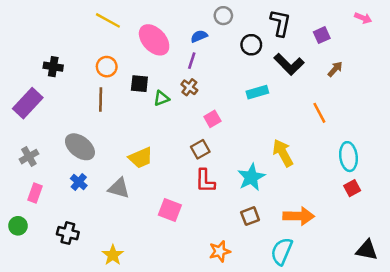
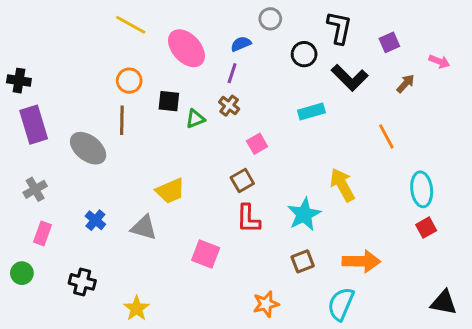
pink arrow: (363, 18) -> (439, 61), moved
black cross: (53, 67) -> (19, 81), moved
purple rectangle: (28, 103) -> (34, 125), turned -60
gray ellipse: (80, 147) -> (88, 148), moved

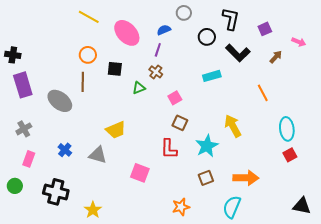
green triangle: (195, 119) -> (139, 88), moved
brown square: (242, 181) -> (180, 123), moved, turned -35
black cross: (82, 282) -> (56, 192), size x1.4

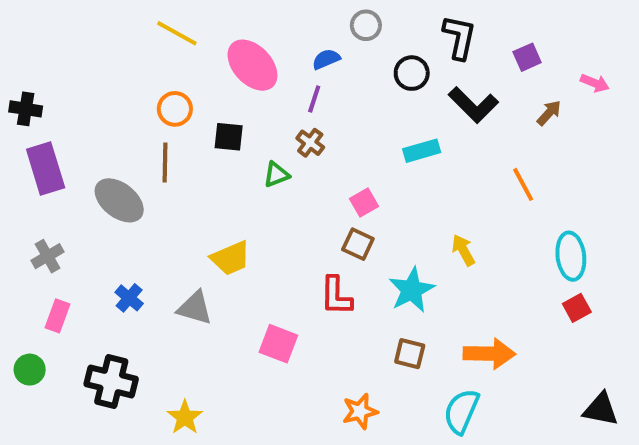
pink square: (175, 98) -> (364, 202), moved
yellow arrow: (233, 126) -> (463, 250), size x0.7
brown square: (206, 178) -> (410, 354), turned 35

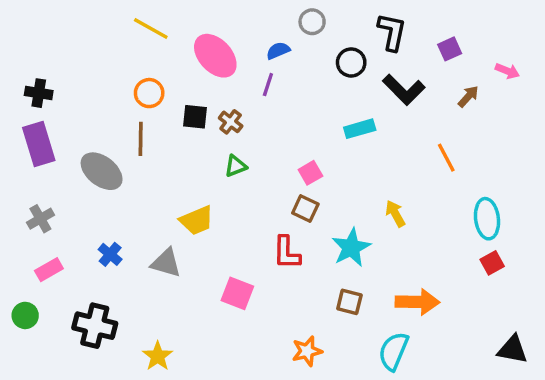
black cross: (26, 109) -> (39, 93), moved
brown cross: (310, 143) -> (231, 122), moved
green triangle: (276, 175) -> (236, 166), moved
pink rectangle: (57, 316) -> (49, 270), turned 40

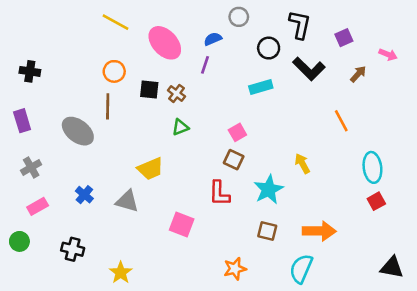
cyan rectangle: (360, 129) -> (261, 87), moved
purple rectangle: (39, 144) -> (22, 121), moved, size x0.7
black cross: (95, 326) -> (73, 249), size x0.7

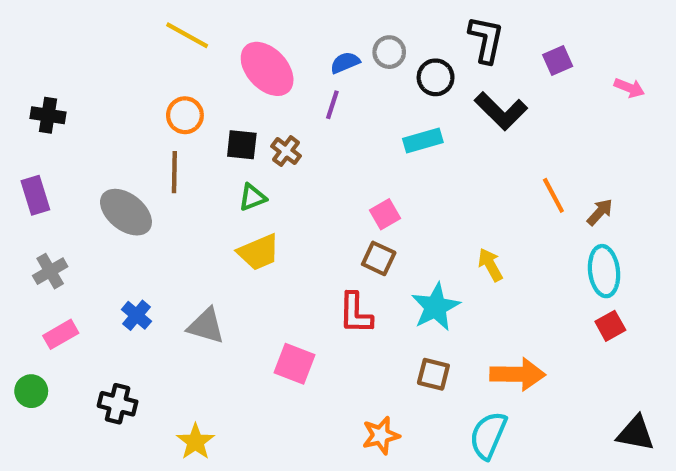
gray circle: (239, 17) -> (389, 52), moved
brown arrow: (358, 74) -> (600, 212), moved
green triangle: (180, 127) -> (252, 197), moved
yellow trapezoid: (151, 169) -> (259, 252), moved

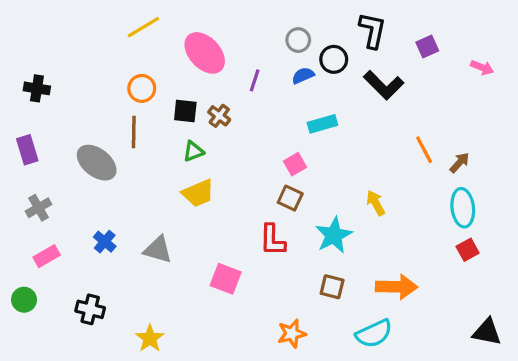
yellow line: (187, 35) -> (143, 27), turned -60
blue semicircle: (345, 63) -> (303, 76), moved
cyan rectangle: (423, 141) -> (322, 124), moved
cyan semicircle: (488, 435) -> (374, 334), turned -138

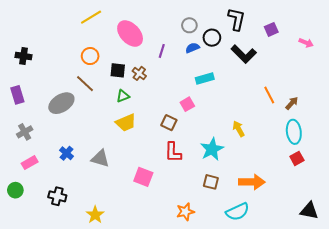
brown line: (134, 132) -> (85, 84), turned -48
gray ellipse: (97, 163) -> (61, 103), turned -70
brown square: (290, 198) -> (169, 123), moved

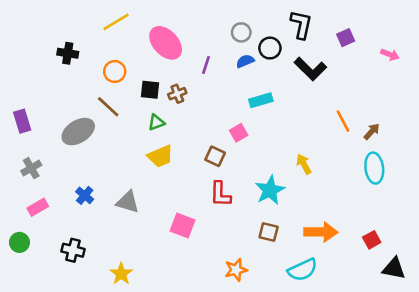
black cross: (24, 56) -> (68, 53), moved
brown cross: (139, 73) -> (177, 94), turned 32
red square: (297, 158) -> (372, 240), moved

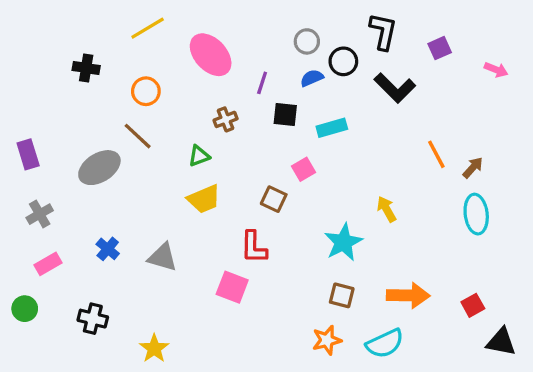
black square: (150, 90) -> (285, 114), moved
red L-shape: (220, 194) -> (254, 247), moved
orange star: (236, 270) -> (327, 340), moved

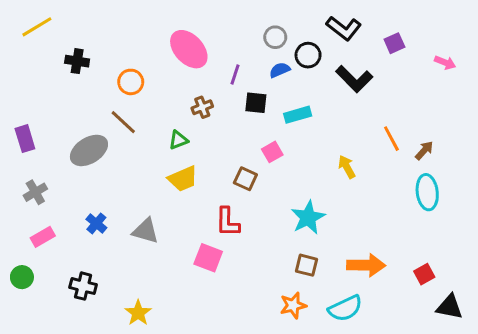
yellow line: (148, 28) -> (37, 27), moved
black L-shape: (383, 31) -> (344, 28), turned 116
yellow arrow: (387, 209) -> (347, 167), moved

